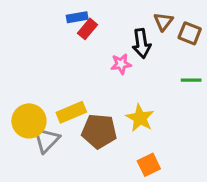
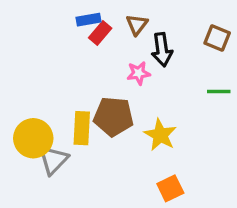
brown triangle: (163, 22) -> (137, 25), moved
yellow rectangle: (71, 112) -> (82, 128), turned -64
brown pentagon: (99, 131) -> (113, 117), moved

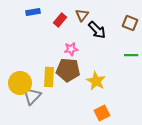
blue rectangle: (88, 20) -> (33, 12), moved
black arrow: (162, 50) -> (97, 30), turned -36
pink star: (139, 73) -> (71, 49), moved

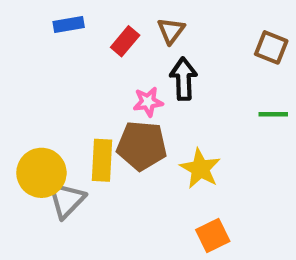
black arrow: (97, 30) -> (184, 79), moved, turned -138

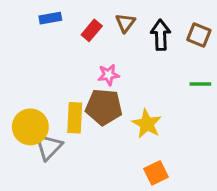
black arrow: (184, 79) -> (161, 35), moved

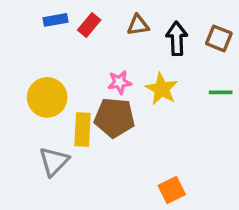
brown triangle: (125, 23) -> (138, 25), turned 45
red rectangle: (92, 30) -> (89, 25), moved
yellow star: (147, 124) -> (162, 89), moved
yellow circle: (30, 127) -> (47, 97), moved

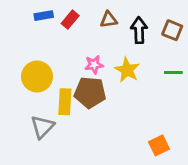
orange square: (172, 190) -> (159, 145), moved

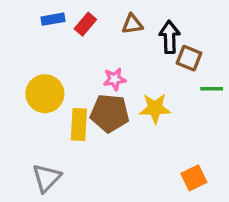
brown square: (172, 30) -> (189, 58), moved
yellow star: (127, 70) -> (155, 108), moved, turned -30
gray triangle: (42, 127) -> (46, 178), moved

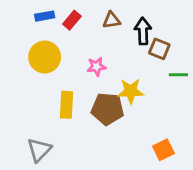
yellow circle: (45, 94) -> (45, 57), moved
brown pentagon: (110, 113) -> (107, 109), moved

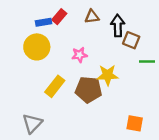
blue rectangle: (45, 16) -> (44, 22), moved
yellow rectangle: (66, 105) -> (55, 86), turned 35
orange square: (163, 150) -> (135, 123), turned 36

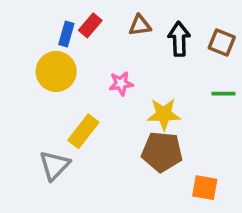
blue rectangle: (44, 22) -> (66, 34), turned -64
brown square: (131, 40) -> (222, 42), moved
brown pentagon: (88, 90) -> (162, 152), moved
gray triangle: (32, 123) -> (54, 165), moved

